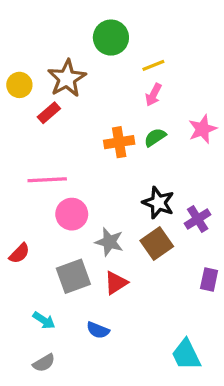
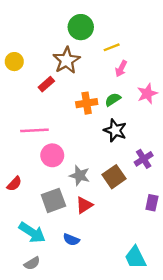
brown star: (67, 78) -> (66, 60), moved
pink arrow: (153, 95) -> (121, 69), moved
red rectangle: (49, 113) -> (46, 84), moved
black star: (158, 203) -> (115, 130), moved
cyan arrow: (44, 320) -> (32, 233), size x1.6

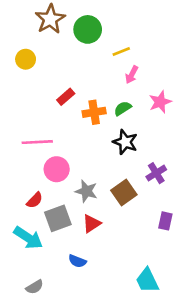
brown star: (66, 60) -> (50, 19), moved
yellow circle: (14, 62) -> (26, 59), moved
red rectangle: (46, 84) -> (66, 97), moved
red semicircle: (14, 184) -> (35, 200), moved
cyan arrow: (32, 233) -> (28, 238), moved

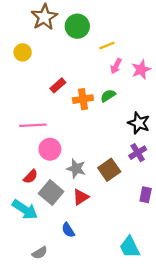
pink star: (160, 102) -> (141, 69), moved
black star: (125, 142) -> (139, 123), moved
gray square: (58, 218) -> (51, 192), turned -30
blue semicircle: (77, 261) -> (68, 230), turned 35
gray semicircle: (35, 287) -> (40, 253), moved

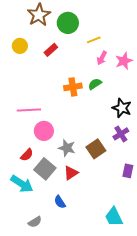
red rectangle: (58, 85) -> (51, 50), moved

